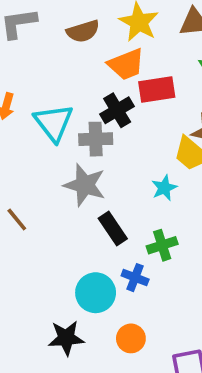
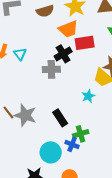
cyan triangle: (54, 123) -> (20, 54), moved, size x0.6
gray star: (85, 185) -> (25, 115), moved
green cross: (162, 245) -> (81, 134), moved

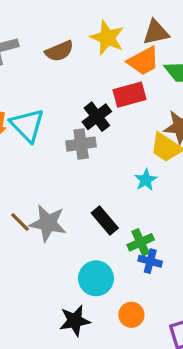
orange trapezoid: (68, 29) -> (143, 61), moved
cyan triangle: (20, 54) -> (27, 125), size x1.6
blue cross: (72, 144) -> (150, 261), moved

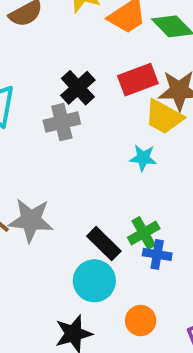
red rectangle: (130, 95) -> (138, 80), moved
cyan star: (146, 180) -> (143, 158), turned -30
black rectangle: (105, 221) -> (104, 244), moved

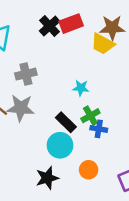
red rectangle: (138, 80) -> (71, 24), moved
gray cross: (62, 122) -> (26, 74), moved
cyan star: (143, 158) -> (81, 88), moved

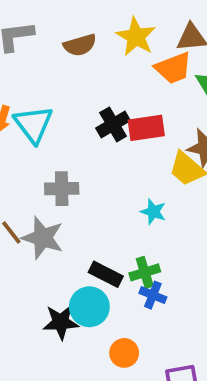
cyan star: (81, 88) -> (153, 212), moved
black rectangle: (66, 122) -> (106, 274), turned -30
black star: (47, 178) -> (61, 322), moved

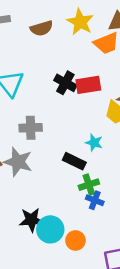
black cross: (113, 124) -> (65, 83), turned -30
black rectangle: (106, 274) -> (74, 161), moved
cyan circle: (89, 307) -> (50, 229), moved

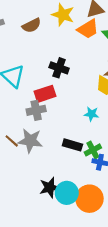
red rectangle: (88, 85) -> (45, 94), moved
black rectangle: (74, 161) -> (72, 145), moved
orange circle: (75, 240) -> (89, 199), size x1.6

